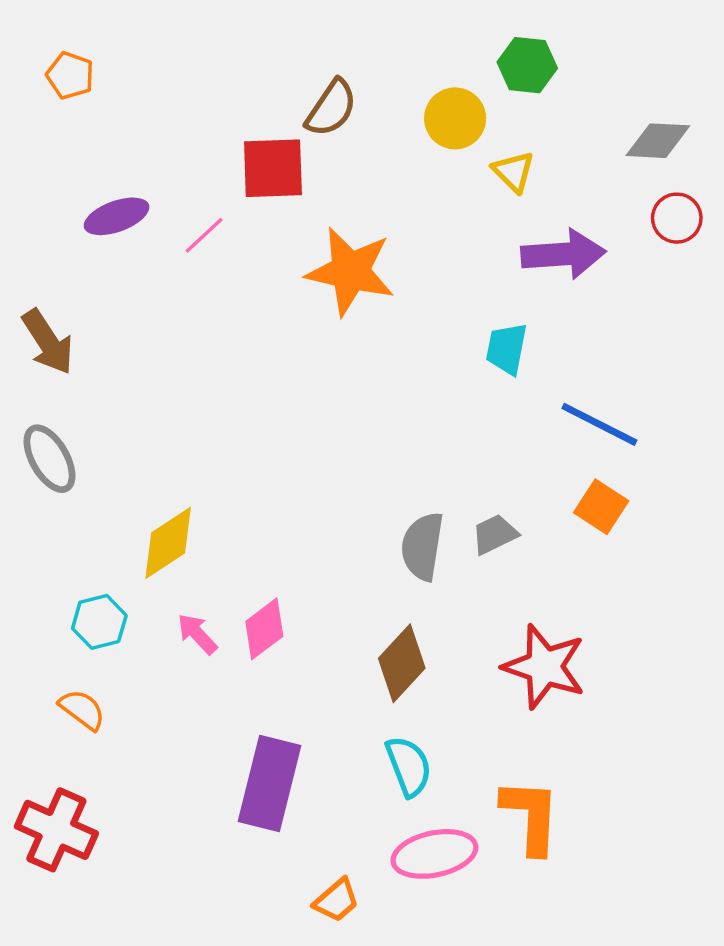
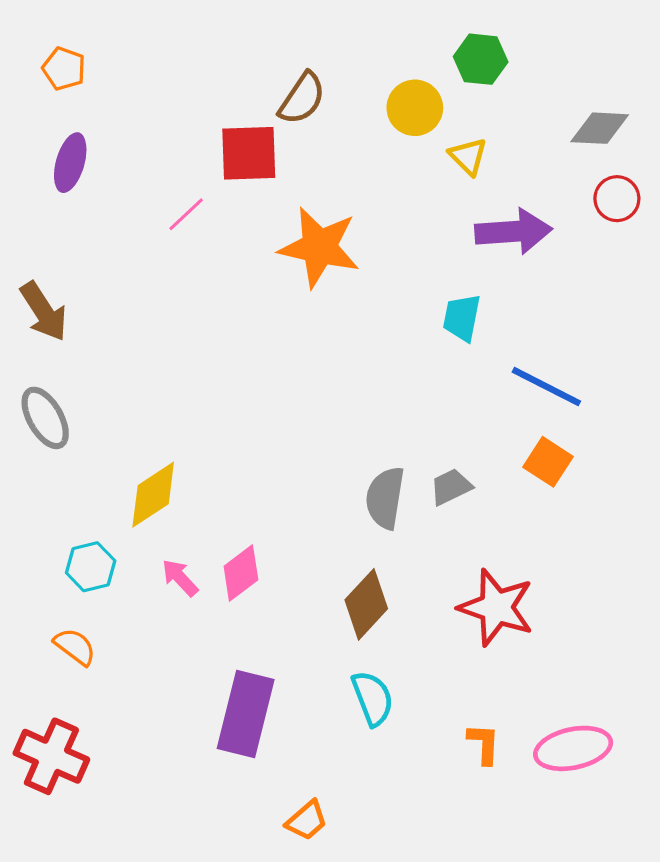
purple ellipse: (117, 216) -> (70, 163), moved, turned -54
orange L-shape: (531, 816) -> (484, 744), size x0.6
pink ellipse: (434, 854) -> (573, 748), moved

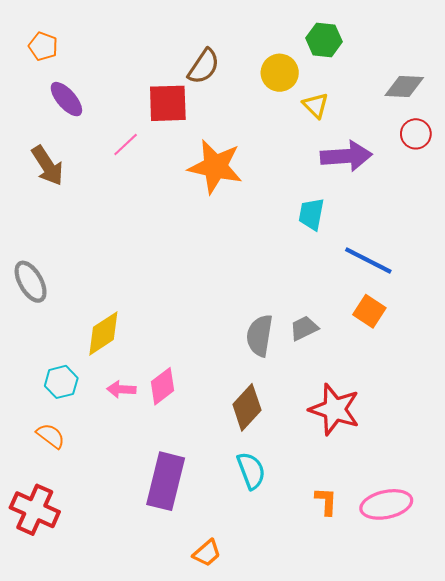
purple ellipse: (70, 163) -> (66, 99), moved, turned -57
brown arrow: (44, 311) -> (47, 166), moved
pink arrow: (180, 578) -> (121, 389), turned -44

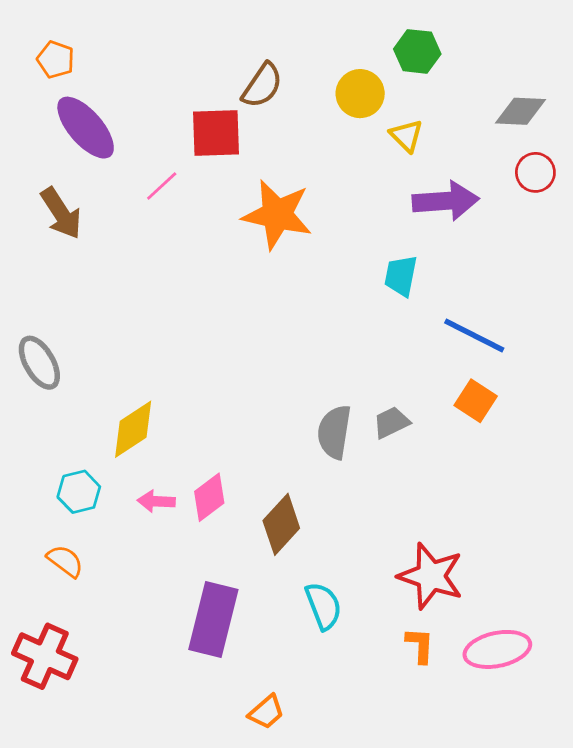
purple ellipse: (66, 99) -> (86, 128), size x1.4
brown diamond: (247, 407) -> (281, 524), moved
red star: (335, 409) -> (431, 576), moved

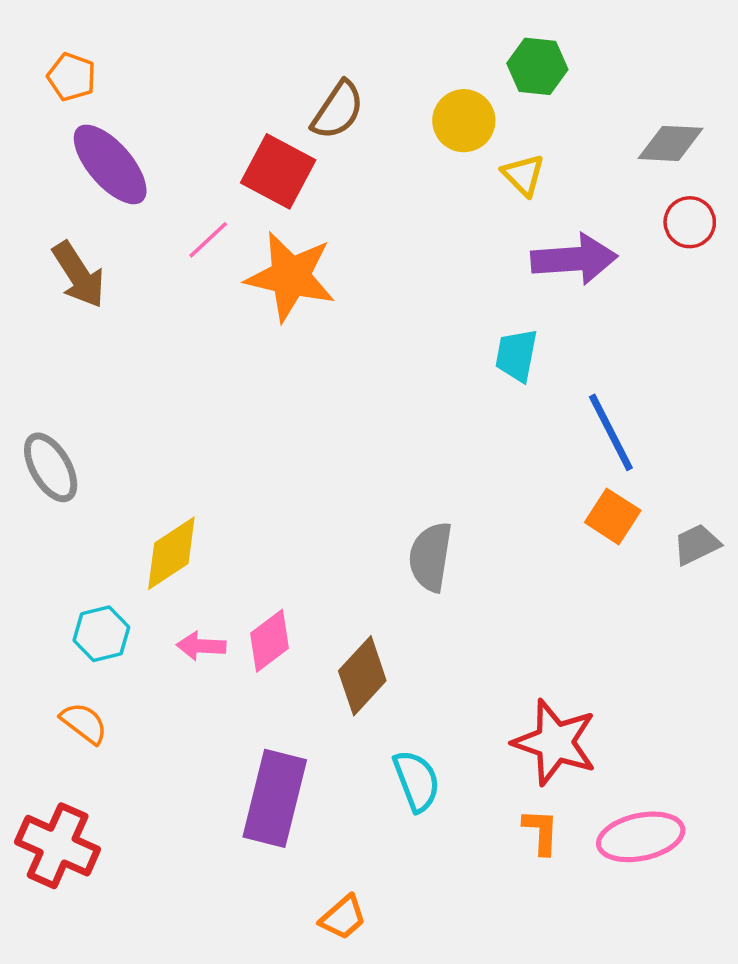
red square: (216, 133) -> (278, 171), turned 30
orange star: (277, 215) -> (290, 277), moved
blue line: (474, 335) -> (611, 432), turned 36
gray trapezoid: (391, 422) -> (697, 544), moved

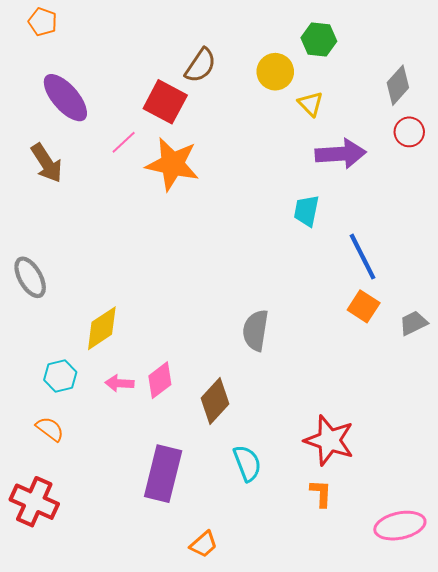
orange pentagon: (72, 77) -> (43, 22), moved
gray diamond: (670, 143) -> (398, 85), turned -51
pink ellipse: (641, 837) -> (400, 526), moved

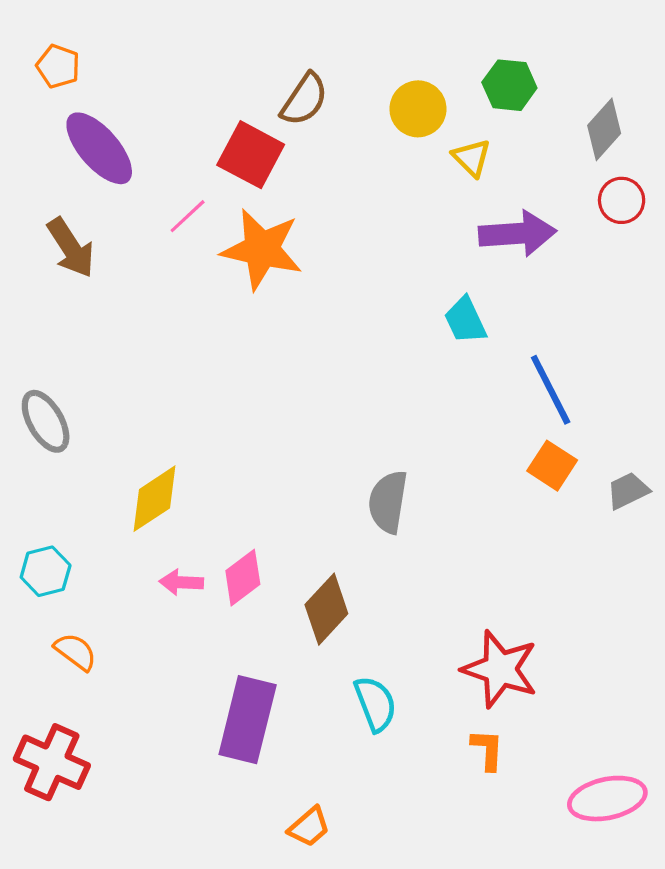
orange pentagon: (43, 22) -> (58, 66), moved
green hexagon: (319, 39) -> (509, 85), moved
cyan trapezoid: (306, 211) -> (465, 320), turned -36
cyan hexagon: (60, 376) -> (46, 571), moved

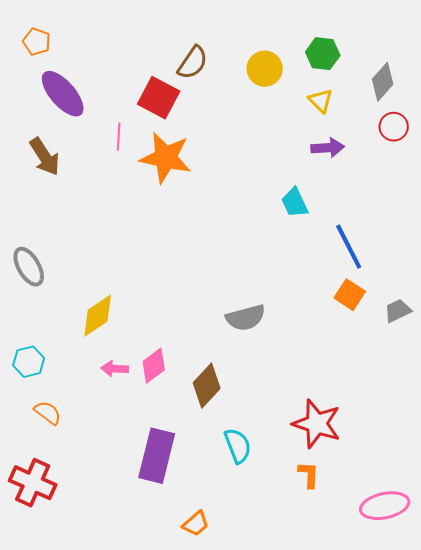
yellow triangle: (472, 158) -> (321, 101), moved
pink line: (188, 216) -> (119, 137), turned -44
purple arrow: (517, 234) -> (328, 148), size x0.7
gray semicircle: (388, 502) -> (246, 318), turned -114

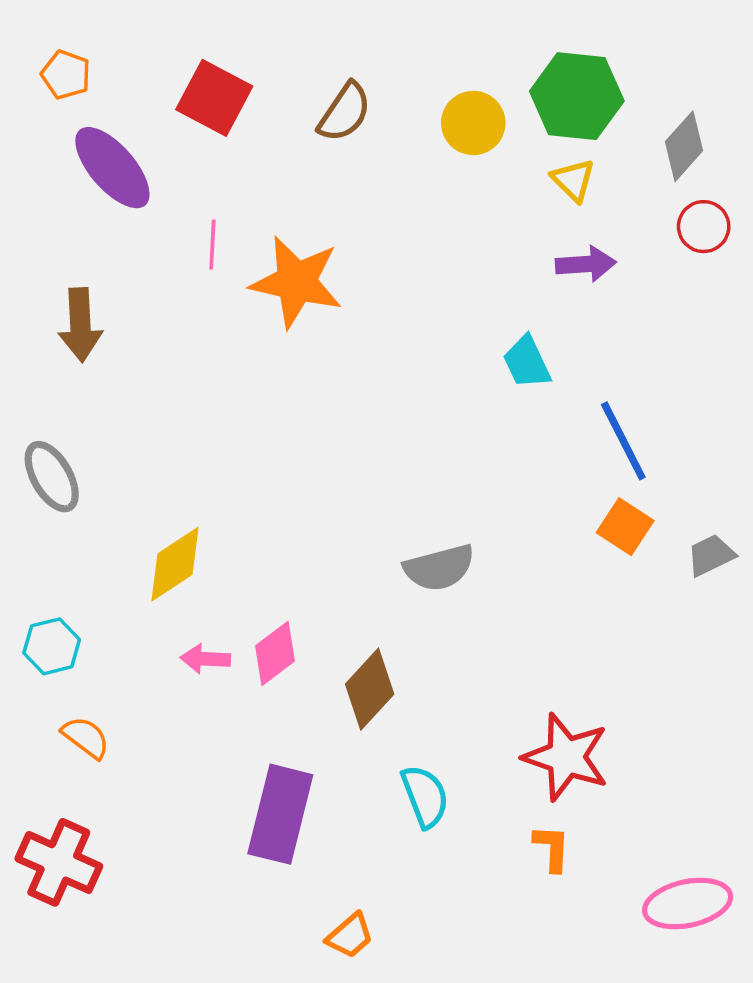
green hexagon: (323, 54) -> (577, 96), size x1.5
red square: (159, 98) -> (214, 98), moved
brown arrow: (45, 157) -> (80, 325), moved, turned 30

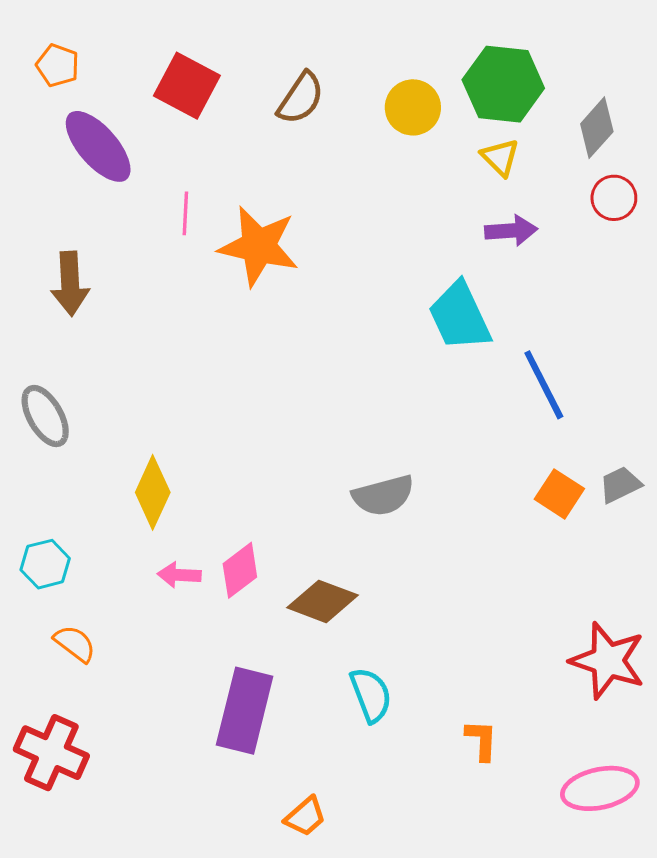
cyan trapezoid: (527, 362) -> (460, 316), size x1.5
orange square: (625, 527) -> (559, 494), moved
yellow diamond: (175, 564) -> (153, 492), turned -32
brown diamond: (370, 689) -> (323, 601), turned 68
red star: (566, 757) -> (608, 661), moved

